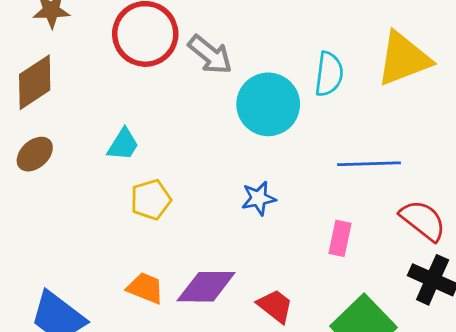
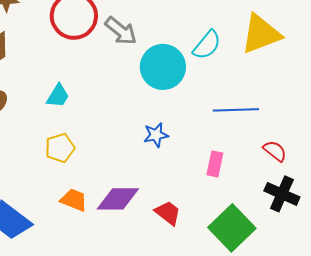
cyan semicircle: (329, 74) -> (207, 45), turned 32
yellow pentagon: (151, 200) -> (60, 148), moved
red semicircle: (423, 220) -> (275, 151), size x0.7

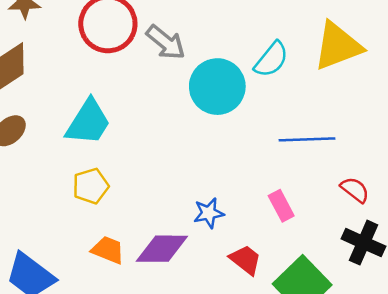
cyan trapezoid: (58, 96) -> (88, 122), size x1.6
blue star: (156, 135) -> (209, 213), moved
pink rectangle: (215, 164) -> (281, 206), turned -40
red trapezoid: (168, 213) -> (246, 260), moved

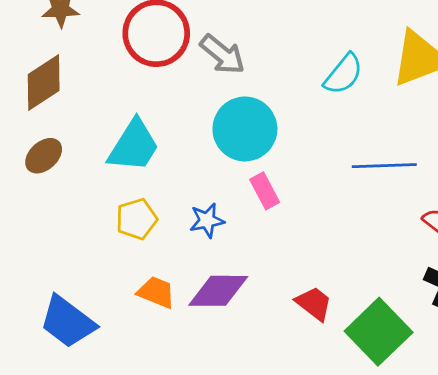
cyan circle: (217, 87) -> (245, 129), moved
pink rectangle: (281, 206) -> (265, 191), moved
blue star: (209, 213) -> (207, 220), moved

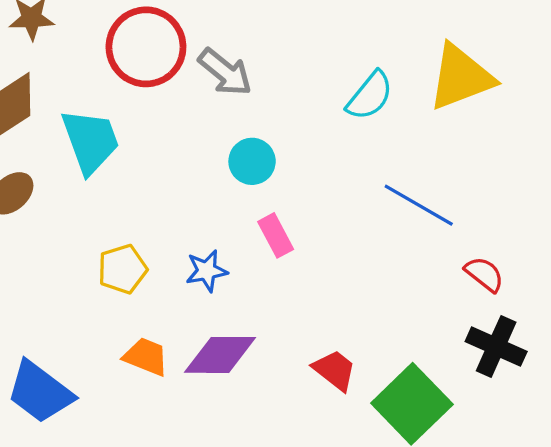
cyan circle: (245, 129) -> (252, 161), size x0.6
cyan trapezoid: (134, 146) -> (90, 141), moved, turned -52
blue line: (384, 166) -> (419, 205), turned 32

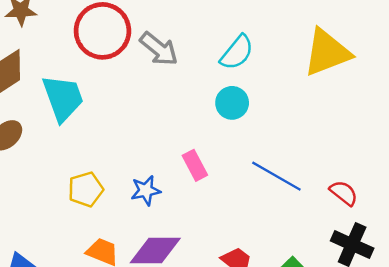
cyan semicircle: (370, 96) -> (237, 52), moved
cyan circle: (252, 161) -> (232, 103), moved
blue line: (419, 205) -> (276, 176), moved

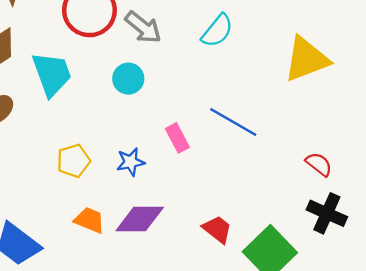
yellow triangle: (327, 52) -> (306, 59), moved
cyan circle: (232, 103) -> (128, 79), moved
blue line: (276, 176) -> (233, 122), moved

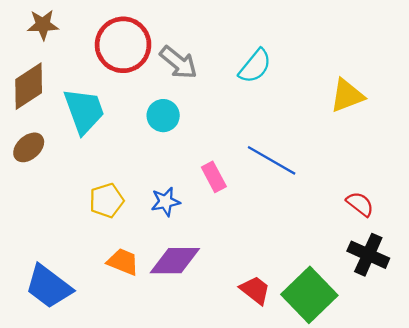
yellow triangle: (306, 59) -> (347, 96), size x0.7
red trapezoid: (217, 229) -> (255, 290), moved

